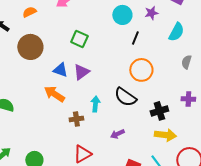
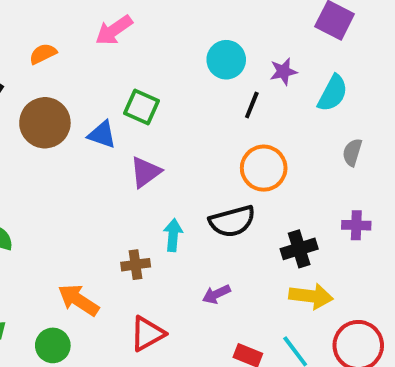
purple star: (151, 13) -> (283, 72), moved
blue triangle: (60, 70) -> (102, 135), moved
orange arrow: (54, 94) -> (78, 300), moved
black semicircle: (125, 97) -> (232, 221), turned -50

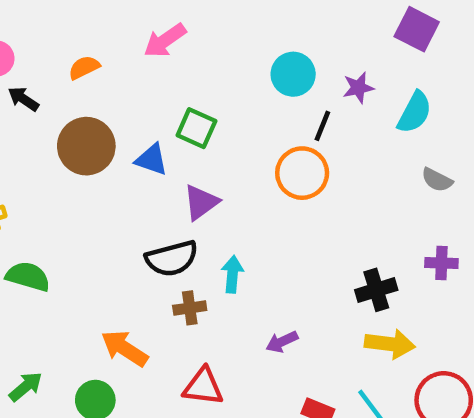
gray semicircle: (352, 152) -> (437, 180), turned -80
orange circle: (264, 168) -> (302, 173), moved
black semicircle: (232, 221) -> (172, 258), moved
red triangle: (147, 334) -> (203, 387), turned 36

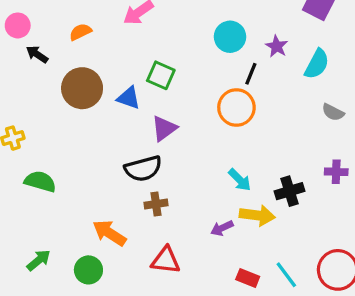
purple star: (358, 88) -> (277, 46), turned -30
cyan arrow: (232, 274) -> (240, 180), moved, turned 130
yellow arrow: (390, 344) -> (257, 215), moved

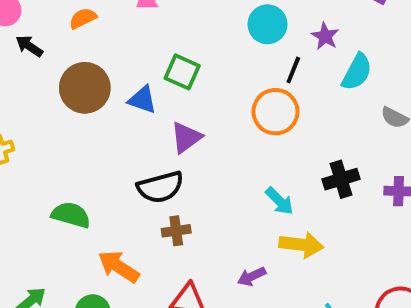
cyan semicircle: (317, 64) -> (357, 72), moved
green semicircle: (40, 181) -> (71, 215), moved
black cross: (290, 191) -> (341, 179), moved
purple arrow: (222, 228) -> (252, 276), moved

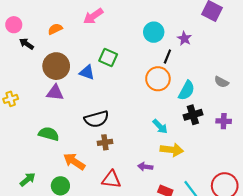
cyan semicircle: (357, 72) -> (187, 90), moved
purple triangle: (186, 137) -> (55, 93), moved, turned 42
purple arrow: (252, 276) -> (145, 167), turned 32

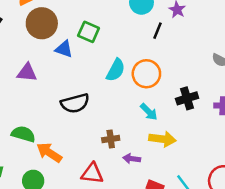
brown circle: (56, 66) -> (42, 23), moved
orange circle: (158, 79) -> (146, 74), moved
cyan semicircle: (187, 90) -> (116, 70), moved
green semicircle: (49, 134) -> (23, 134), moved
brown cross: (105, 142) -> (111, 139), moved

